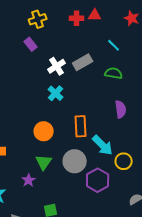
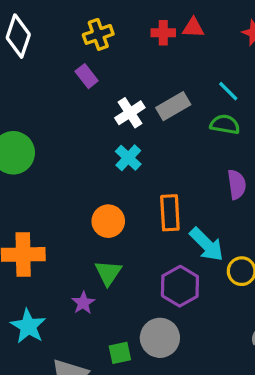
cyan line: (114, 45) -> (228, 91), moved
gray circle: (75, 161) -> (160, 338), moved
purple hexagon: (98, 180) -> (180, 286), moved

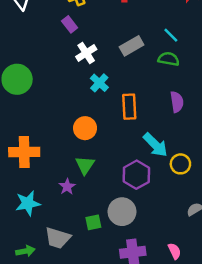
white cross: (130, 113) -> (86, 53), moved
orange rectangle: (170, 213) -> (129, 107), moved
cyan star: (28, 326) -> (28, 203), turned 30

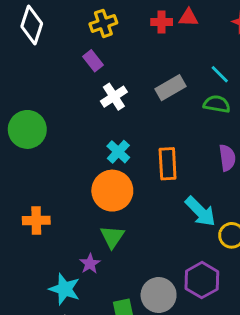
cyan cross: (99, 83) -> (118, 152), moved
orange circle: (85, 128) -> (112, 191), size x1.4
orange cross: (24, 152) -> (36, 220), size x0.7
purple hexagon: (136, 175) -> (202, 280), moved
cyan star: (28, 203) -> (65, 289), moved, turned 30

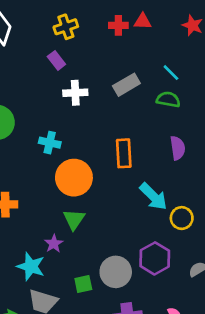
white cross: (114, 97) -> (75, 93), turned 30
cyan cross: (118, 152) -> (50, 143), moved, turned -30

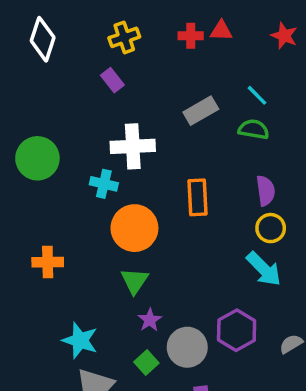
white cross: (75, 93) -> (133, 146), moved, size x1.4
cyan arrow: (153, 196) -> (264, 269), moved
yellow circle: (182, 218) -> (271, 228), moved
purple star: (54, 244) -> (150, 320), moved
green square: (83, 284) -> (146, 363), turned -30

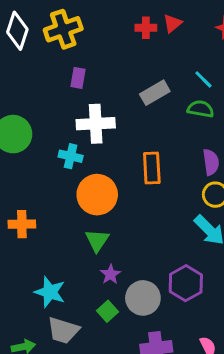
red triangle: (221, 31) -> (172, 23), turned -42
yellow cross: (124, 37) -> (63, 29), moved, size x1.4
purple rectangle: (112, 80) -> (78, 78), moved, turned 48

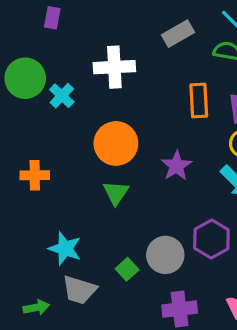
purple rectangle: (78, 78) -> (52, 18), moved
cyan cross: (71, 156) -> (62, 96), moved, turned 30
orange rectangle: (152, 168) -> (199, 100), moved
purple star: (110, 274) -> (176, 166), moved, size x1.4

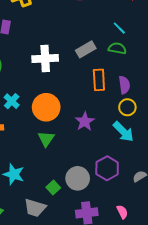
gray rectangle: (178, 34) -> (86, 49), moved
cyan cross: (62, 96) -> (12, 101), moved
gray trapezoid: (79, 290) -> (35, 208), moved

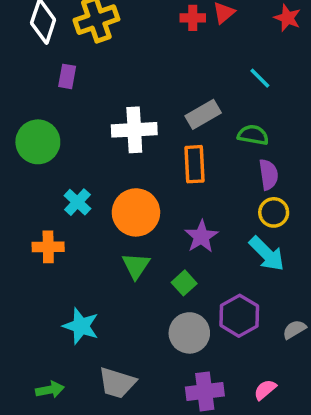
green semicircle: (117, 48) -> (253, 135), moved
orange rectangle: (99, 80) -> (195, 164), moved
green square: (53, 187) -> (184, 283), moved
pink semicircle: (122, 212) -> (265, 390), turned -104

